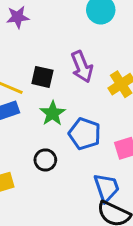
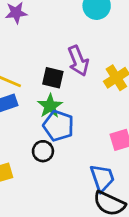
black square: (42, 77) -> (53, 78), moved
blue pentagon: (85, 134) -> (58, 126), moved

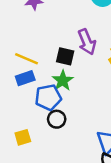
blue pentagon: (58, 126) -> (48, 97), moved, turned -30

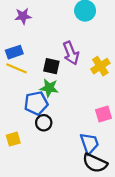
blue rectangle: (25, 78) -> (14, 52), moved
green star: (63, 81) -> (49, 88), turned -30

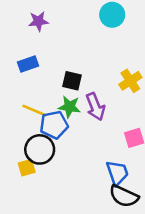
purple arrow: (71, 53) -> (95, 107), moved
yellow line: (16, 68) -> (34, 111), moved
black circle: (44, 123) -> (40, 149), moved, size x1.5

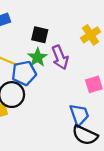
green star: (69, 107) -> (38, 57), turned 30

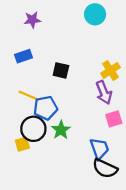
green star: (38, 57) -> (61, 130), moved
purple arrow: (60, 57) -> (104, 92), moved

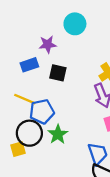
cyan circle: (95, 14) -> (75, 24), moved
purple star: (32, 20) -> (48, 44), moved
blue rectangle: (23, 56) -> (29, 65), moved

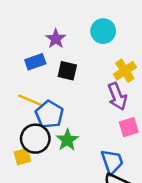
cyan circle: (75, 24) -> (103, 31), moved
purple star: (48, 44) -> (56, 39), turned -30
blue pentagon: (42, 112) -> (49, 114), turned -30

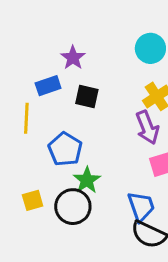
cyan circle: (103, 31) -> (150, 48), moved
yellow line: (30, 100) -> (26, 118), moved, turned 70
black circle: (35, 139) -> (73, 207), moved

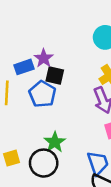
purple star: (73, 58) -> (44, 58), moved
blue pentagon: (65, 149) -> (42, 94), moved

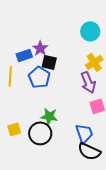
green star: (55, 142) -> (49, 116), turned -30

